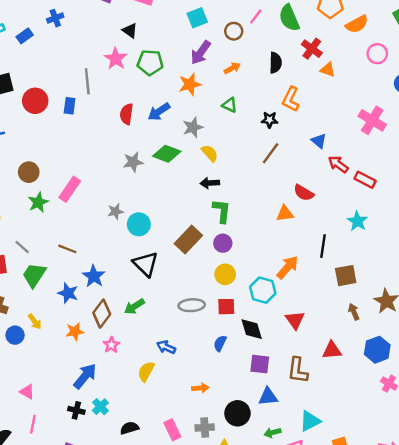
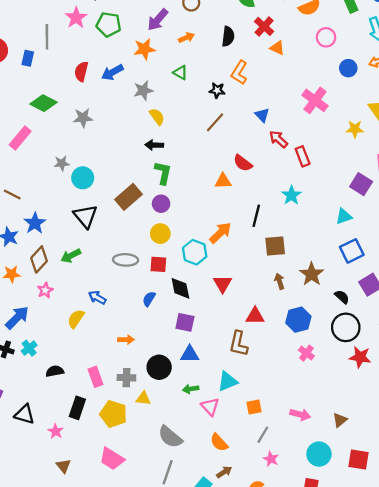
green diamond: (167, 154) -> (43, 103), moved
red rectangle: (365, 180) -> (303, 156), turned 36
brown L-shape: (298, 370) -> (239, 344), moved

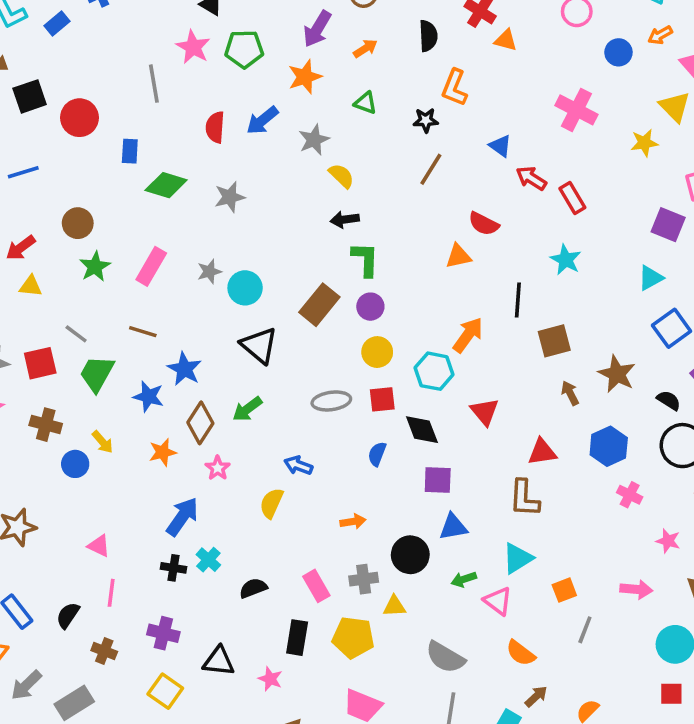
blue rectangle: (28, 58) -> (130, 151), moved
pink rectangle: (20, 138) -> (151, 266), moved
pink star: (271, 459) -> (668, 541), moved

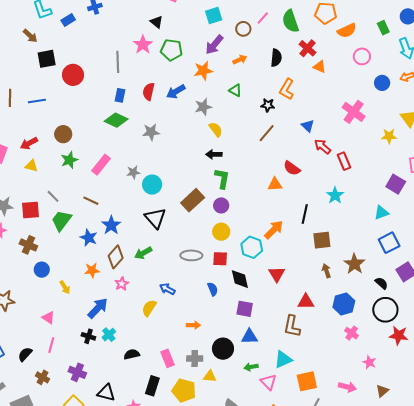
blue rectangle: (130, 151) -> (120, 95), moved
yellow arrow: (103, 442) -> (65, 287), moved
blue semicircle: (377, 454) -> (213, 289), turned 128
orange square: (564, 590) -> (307, 381), size x1.5

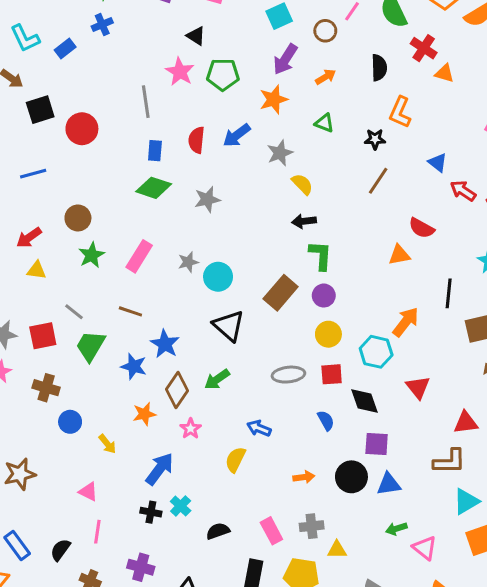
brown L-shape: (292, 326) -> (450, 461), turned -95
black circle: (223, 349) -> (351, 477), moved
cyan triangle: (283, 359) -> (466, 502), moved

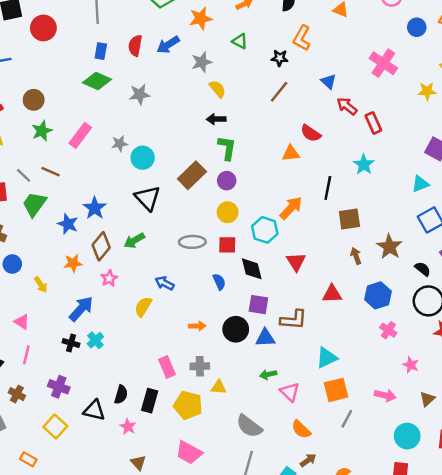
brown line: (130, 311) -> (51, 172), moved
brown L-shape: (450, 461) -> (294, 320), moved
black semicircle: (218, 531) -> (121, 395), moved, turned 120

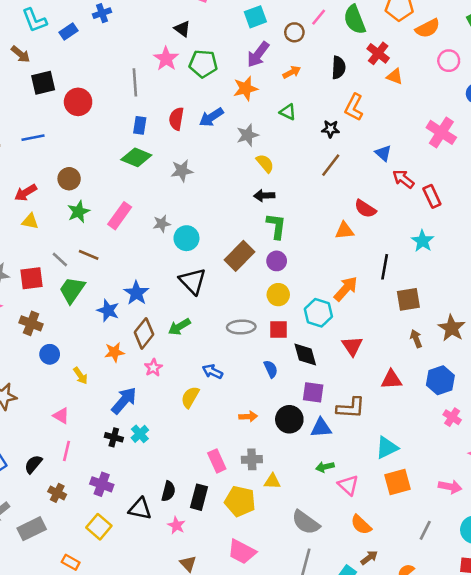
gray line: (347, 419) -> (425, 530), moved

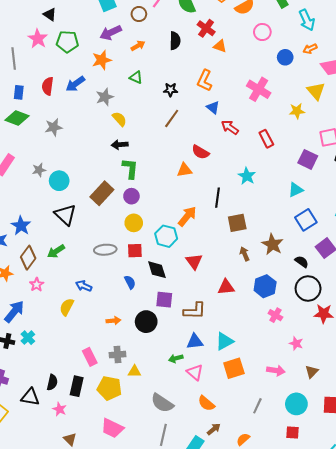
purple arrow: (258, 54) -> (111, 33), turned 30
orange L-shape: (354, 107) -> (205, 81), moved
red rectangle: (432, 196) -> (266, 139), moved
blue triangle: (321, 428) -> (195, 342), moved

